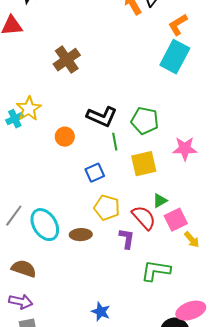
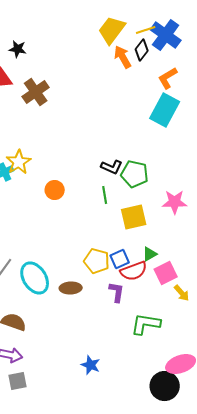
brown cross: (67, 60) -> (36, 92), moved
black L-shape: (102, 117) -> (112, 167), moved, size x0.7
blue square: (95, 173) -> (120, 259), moved
red semicircle: (144, 218) -> (134, 271), turned 112

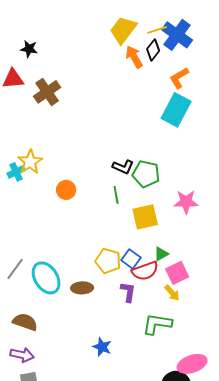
blue square: (120, 259) -> (131, 259), turned -30
yellow arrow: (182, 293) -> (172, 293), moved
blue star: (91, 365) -> (102, 347), moved

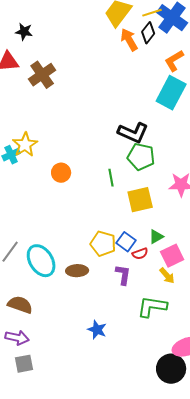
black L-shape: (123, 167) -> (133, 133), moved, size x1.4
red semicircle: (145, 271) -> (140, 254), size x0.6

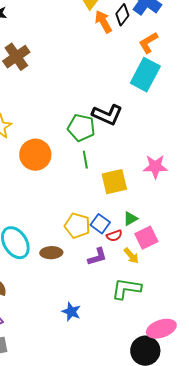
green pentagon: (141, 157) -> (81, 128), moved
orange circle: (61, 173) -> (35, 155), size x1.6
purple L-shape: (123, 275) -> (97, 257), turned 65
yellow arrow: (167, 276) -> (131, 256), moved

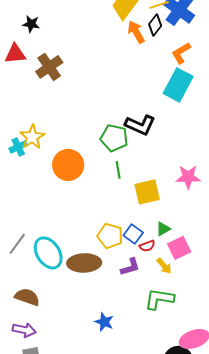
brown ellipse: (51, 253) -> (84, 263), size x1.5

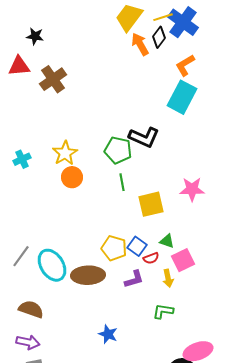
yellow star: (32, 137) -> (65, 153), moved
orange circle: (68, 165) -> (72, 177), size x0.7
green triangle: (163, 229) -> (167, 241), turned 49
yellow arrow: (164, 266) -> (168, 278), turned 30
green L-shape: (159, 299) -> (163, 311), size x0.7

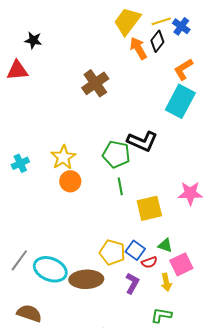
blue cross: (183, 22) -> (181, 26), size x0.6
brown cross: (53, 79) -> (95, 83), moved
cyan ellipse: (52, 265) -> (50, 269), turned -36
purple L-shape: (134, 279) -> (132, 283), turned -45

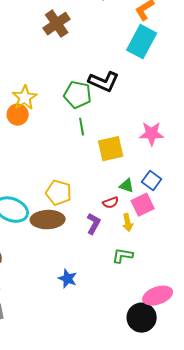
orange circle: (70, 181) -> (18, 115), moved
blue square: (135, 250) -> (152, 181), moved
yellow pentagon: (112, 252) -> (59, 193), moved

